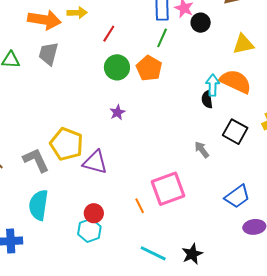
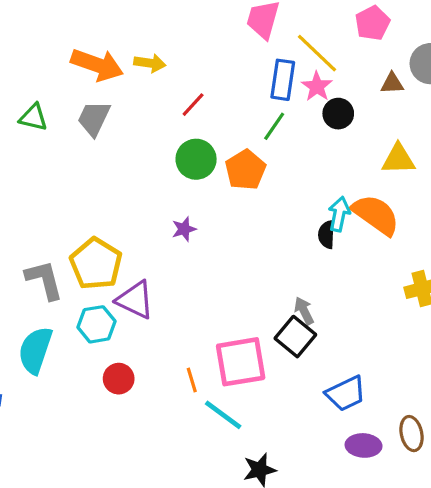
black square: (235, 132) -> (295, 337), moved
cyan hexagon: (89, 230) -> (96, 324), moved
cyan line: (153, 253) -> (223, 415), moved

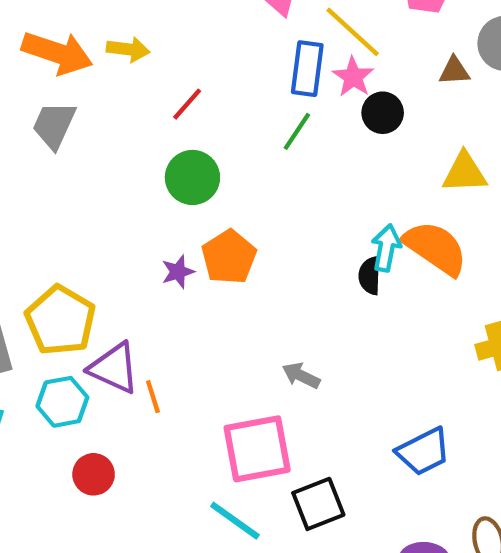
orange pentagon: (245, 170) -> (229, 257), moved
gray arrow: (304, 311) -> (301, 376), moved, turned -36
black square: (295, 337) -> (318, 504), moved, turned 30
orange line: (192, 380) -> (153, 397), moved
blue trapezoid: (346, 393) -> (424, 451), moved

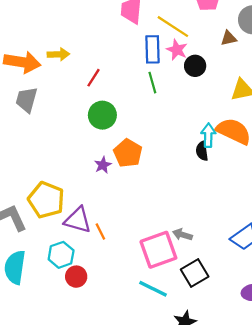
green line: (297, 131) -> (152, 83), turned -40
gray arrow: (301, 376) -> (182, 235), moved
cyan hexagon: (62, 402) -> (61, 255), moved

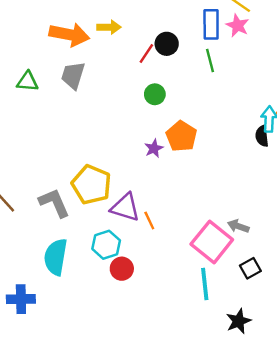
black circle: (195, 66) -> (167, 44), moved
green circle: (102, 115) -> (155, 94), size x0.7
pink square: (158, 250) -> (212, 242), turned -33
black square: (195, 273) -> (250, 268), size x0.7
cyan line: (153, 289) -> (205, 284), turned 56

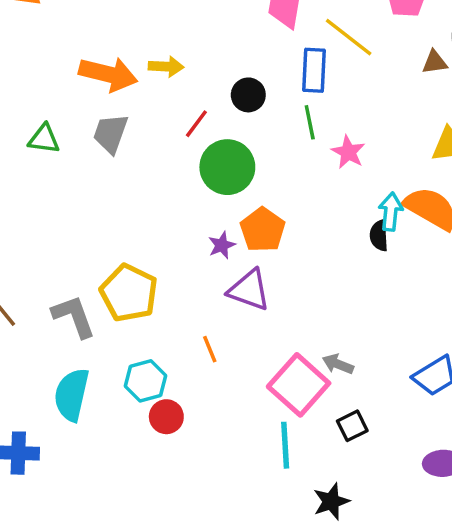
pink star: (238, 26) -> (348, 152), moved
red line: (146, 53) -> (196, 124), moved
green circle: (155, 94) -> (227, 167), size x1.8
purple triangle: (125, 207) -> (249, 290), moved

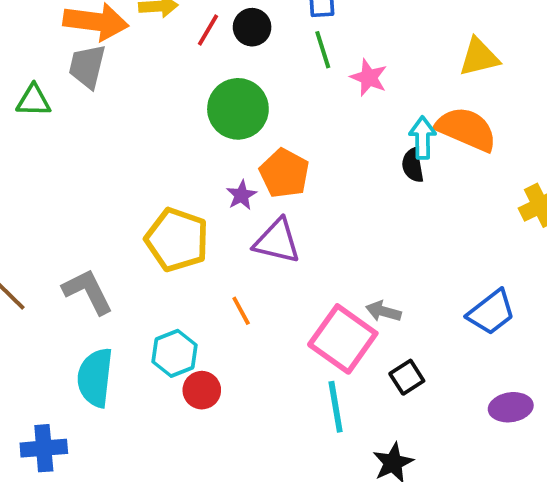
red line: (196, 124) -> (208, 30), moved
gray trapezoid: (111, 133) -> (87, 66), moved
yellow pentagon: (129, 293) -> (177, 240), moved

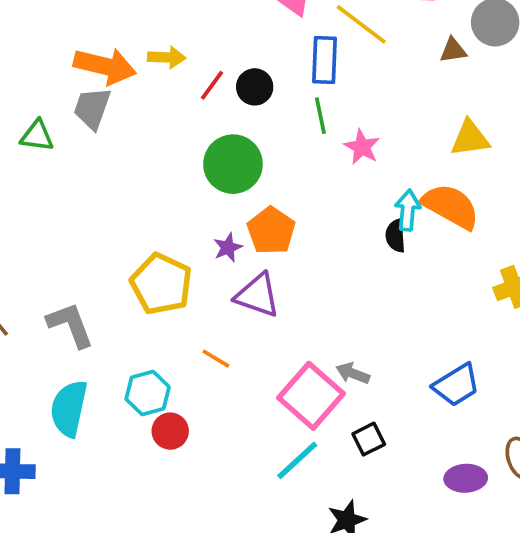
orange line: (241, 311) -> (216, 359), turned -36
cyan line: (336, 407) -> (297, 460), turned 51

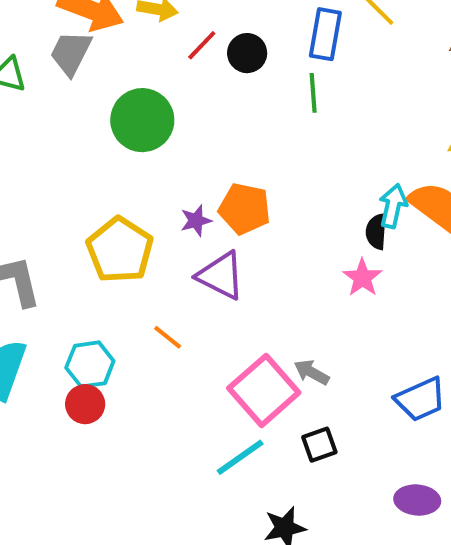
pink star: (362, 147) -> (362, 278), moved
green circle: (233, 164) -> (142, 120), moved
orange pentagon: (271, 231) -> (245, 209), turned -30
red circle: (170, 431) -> (85, 404), moved

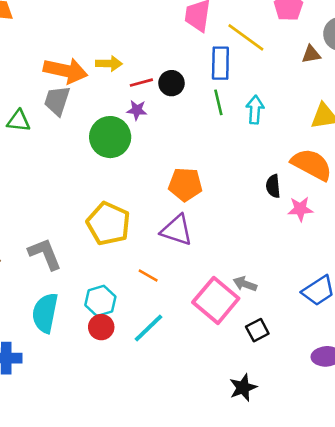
red line: (202, 45) -> (141, 83), turned 40
cyan arrow: (393, 206) -> (255, 110), moved
purple star: (196, 221) -> (137, 110), moved, turned 30
pink star: (362, 278) -> (300, 209), moved, turned -30
cyan line: (240, 457) -> (148, 328), moved

